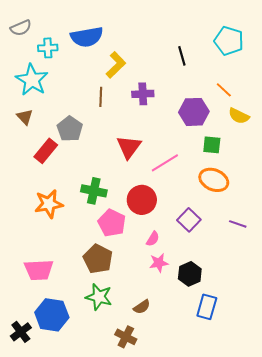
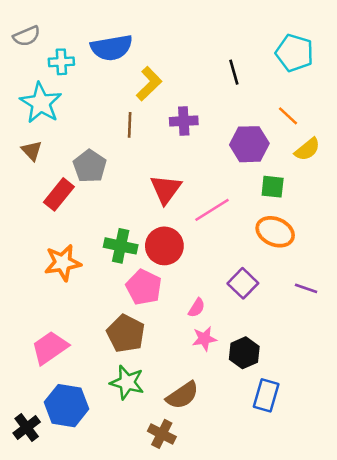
yellow semicircle: (239, 116) -> (307, 149), turned -65
red circle: (142, 200) -> (164, 246), moved
pink trapezoid: (39, 270) -> (50, 348), turned 148
brown semicircle: (142, 307) -> (182, 395), size x1.5

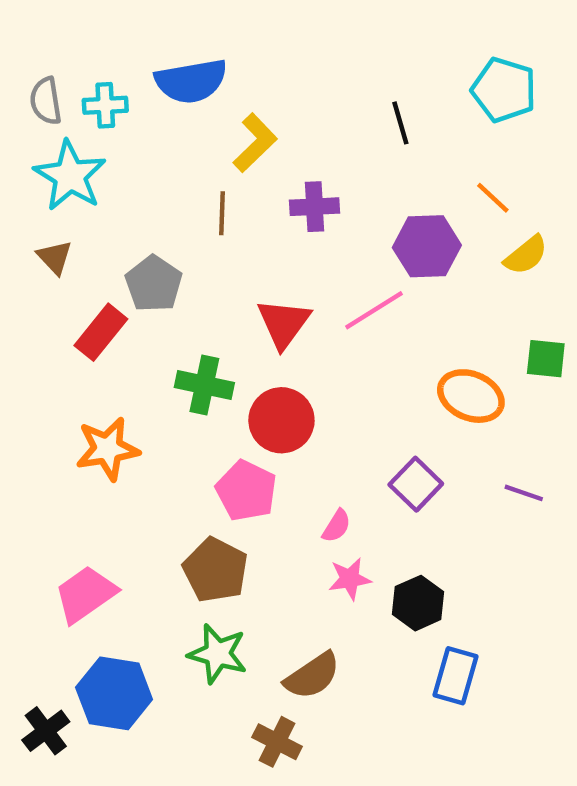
gray semicircle: (27, 36) -> (46, 101), moved, turned 104
green square: (273, 187) -> (546, 359), moved
pink line: (212, 210) -> (374, 310), moved
green cross: (121, 246) -> (204, 385), moved

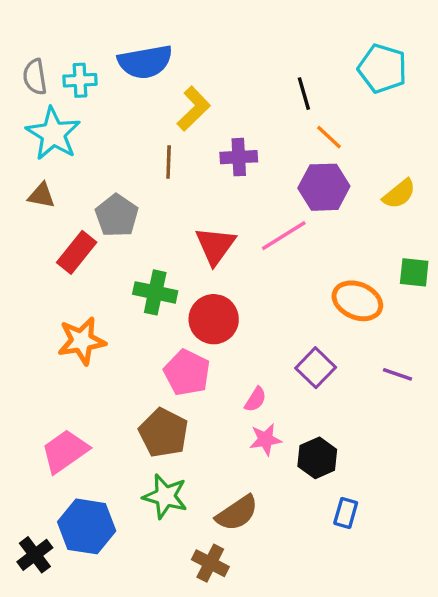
orange line: (493, 198) -> (329, 137), moved
brown triangle: (55, 257) -> (42, 196), turned -36
blue rectangle: (455, 676) -> (346, 513), size x0.7

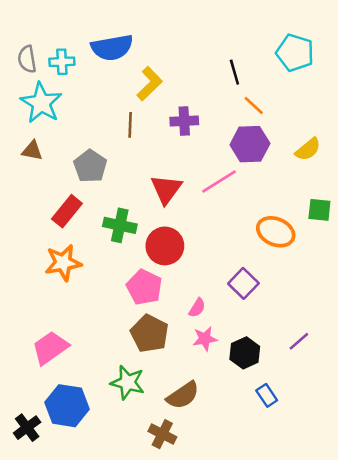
red rectangle: (77, 252) -> (67, 211), moved
purple line: (397, 374) -> (299, 341), moved, turned -60
brown pentagon: (164, 433) -> (149, 334), moved
blue rectangle: (346, 513) -> (267, 395), turned -50

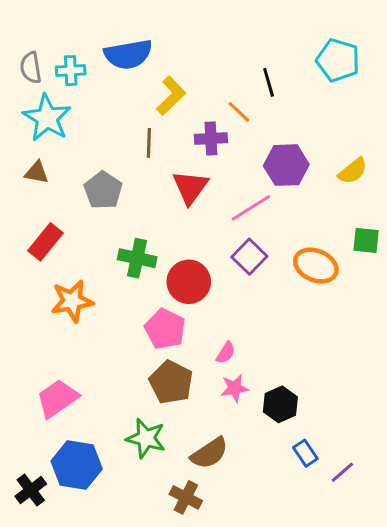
orange line: (254, 106) -> (239, 112), moved
red triangle: (166, 189) -> (190, 187), moved
red rectangle: (67, 211) -> (46, 242), moved
purple square: (243, 283) -> (249, 257), moved
purple line: (299, 341) -> (342, 472), moved

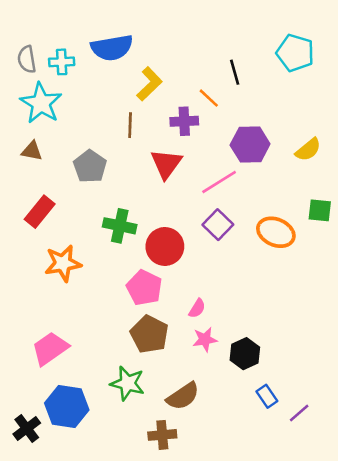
brown cross: (186, 497) -> (162, 435), turned -32

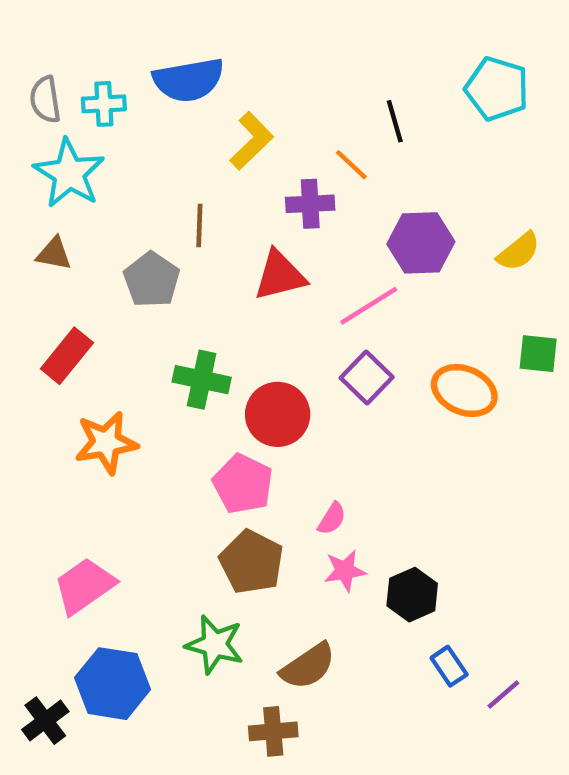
brown line: (130, 125) -> (199, 225), moved
red triangle: (166, 164) -> (280, 275), turned 40

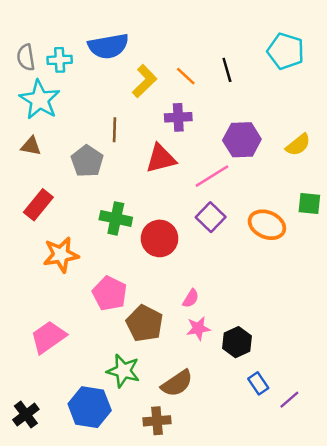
orange line: (351, 165) -> (186, 76), moved
pink pentagon: (243, 484) -> (110, 293), moved
blue hexagon: (113, 684) -> (90, 407), moved

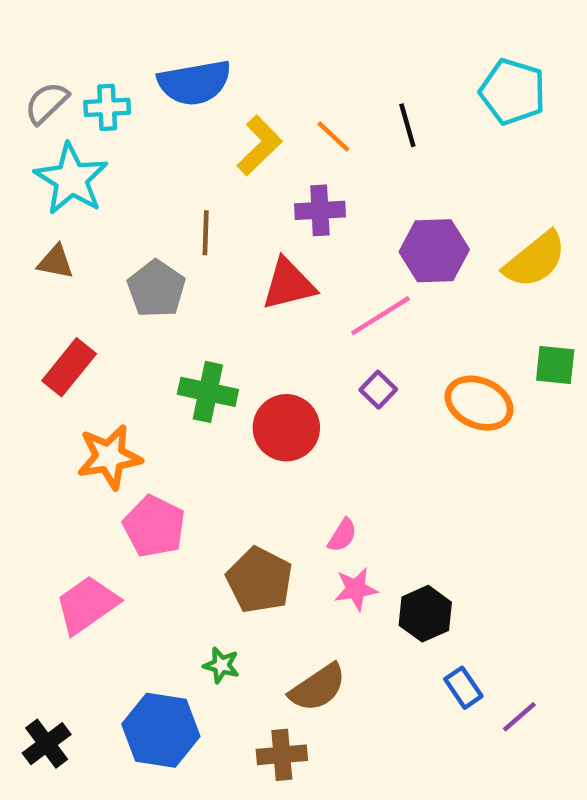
gray semicircle: (26, 57) -> (47, 103), turned 55
yellow semicircle: (298, 145) -> (535, 260), size x1.4
purple square: (211, 217) -> (378, 390), size x0.7
pink pentagon: (110, 293) -> (154, 526), moved
green star: (123, 371) -> (221, 665), size x0.6

